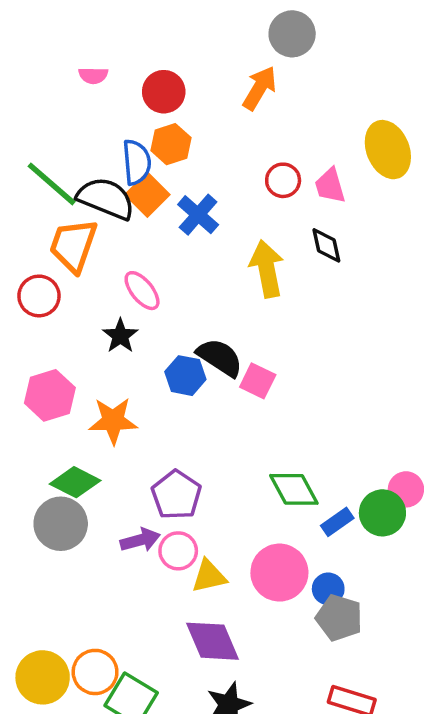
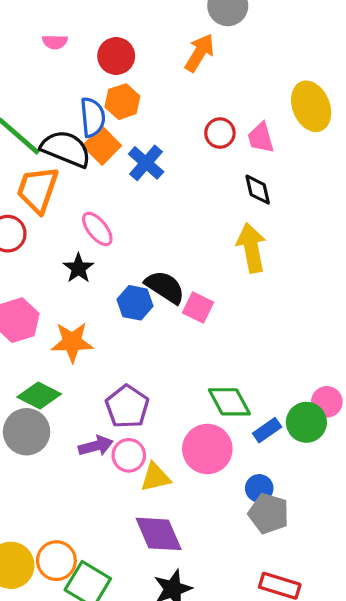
yellow arrow: (267, 269) -> (251, 248), moved
pink circle: (279, 573) -> (207, 449), moved

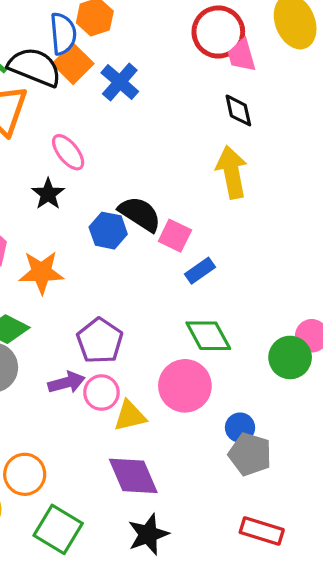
red circle: (220, 133) -> (218, 32), moved, size x1.6
blue rectangle: (267, 430) -> (200, 271), moved
orange circle: (56, 561) -> (25, 474), moved

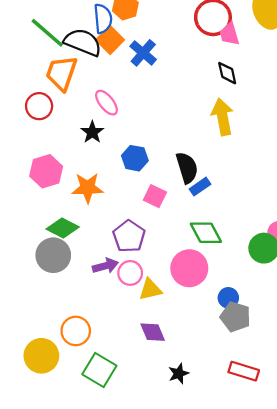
black semicircle: (140, 214) -> (187, 168), moved, turned 40
pink square: (175, 236) -> (155, 196), moved
purple diamond: (133, 476) -> (153, 332), size x0.7
black star: (148, 534) -> (179, 374), moved, size x0.7

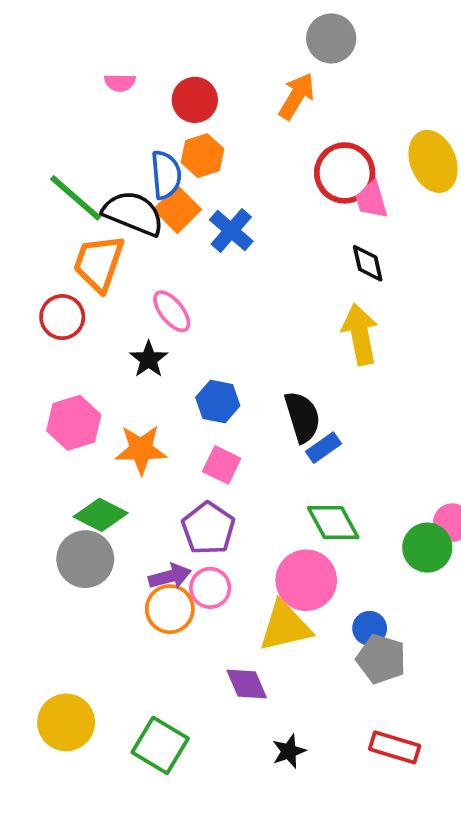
pink square: (155, 196) -> (222, 465), moved
yellow triangle: (150, 290) -> (285, 626), moved, size x1.4
orange circle: (76, 331) -> (170, 609), moved

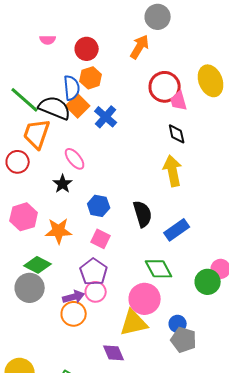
blue rectangle: (324, 448) -> (177, 230), moved, size x1.4
pink circle: (210, 588) -> (96, 292), moved

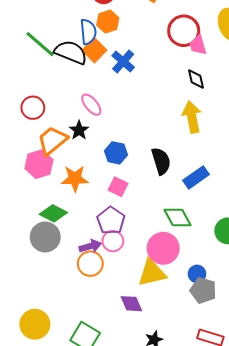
orange trapezoid: (37, 134) -> (52, 141), moved, turned 32

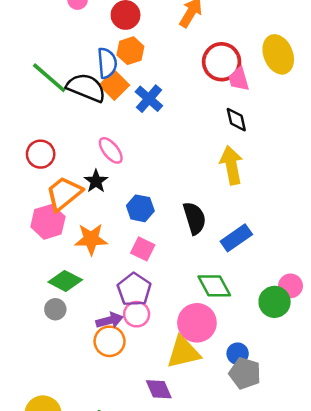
gray circle: (45, 237) -> (55, 309), size x0.6

